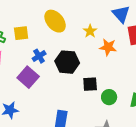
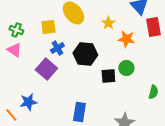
yellow square: (21, 33) -> (48, 27), moved
green circle: (109, 97) -> (126, 68), moved

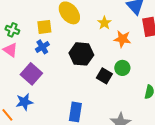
blue cross: (57, 48) -> (42, 47), moved
purple square: (46, 69) -> (31, 74), moved
black square: (108, 76) -> (104, 76), turned 35

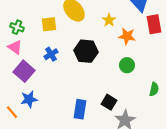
blue cross: (42, 47) -> (51, 54), moved
purple square: (31, 74) -> (24, 71), moved
black square: (104, 76) -> (109, 102), moved

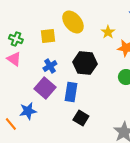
purple square: (24, 71) -> (45, 88), moved
black square: (109, 102) -> (81, 118), moved
blue rectangle: (80, 109) -> (71, 92), moved

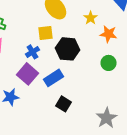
yellow square: (48, 36) -> (46, 33), moved
blue rectangle: (71, 92) -> (54, 78), turned 48

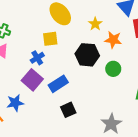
black hexagon: (68, 49) -> (87, 55), moved
black square: (64, 104) -> (68, 110), turned 35

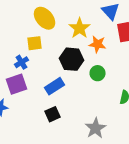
yellow star: (95, 24) -> (80, 28), size x1.5
purple square: (32, 80) -> (17, 84), turned 30
blue rectangle: (58, 84) -> (55, 86), moved

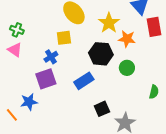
black square: (53, 114) -> (102, 109), moved

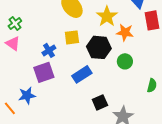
green cross: (17, 30) -> (15, 23), turned 32
yellow square: (64, 38) -> (72, 37), moved

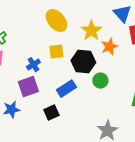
orange star: (125, 32) -> (109, 47), turned -30
green circle: (125, 61) -> (100, 81), moved
black square: (100, 102) -> (51, 113), moved

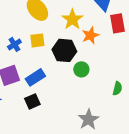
blue cross: (33, 65) -> (14, 44), moved
blue rectangle: (66, 89) -> (35, 77), moved

